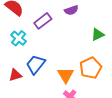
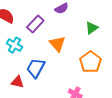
red triangle: (15, 75) -> (17, 82), turned 40
orange triangle: (66, 75) -> (57, 44), moved

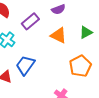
orange triangle: (57, 44) -> (59, 35), moved, turned -30

